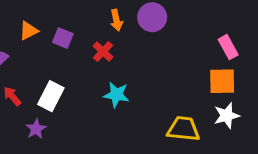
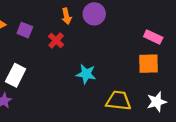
pink rectangle: (228, 47) -> (153, 37), turned -36
cyan star: (116, 95) -> (86, 74), moved
white star: (227, 116) -> (157, 102), moved

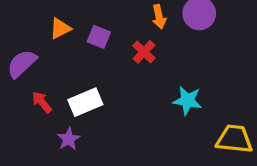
white rectangle: (16, 75) -> (85, 102), turned 40

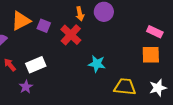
orange triangle: (60, 29) -> (21, 21), size x1.5
red cross: (144, 52) -> (71, 35), size x1.5

